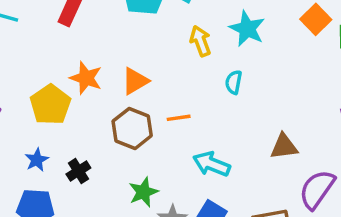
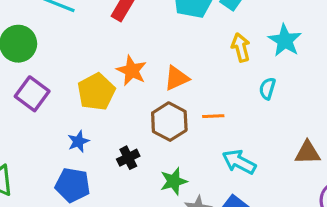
black cross: (78, 171) -> (128, 158), moved

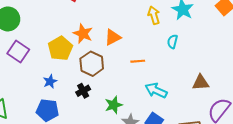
brown hexagon: (169, 122) -> (92, 64), moved

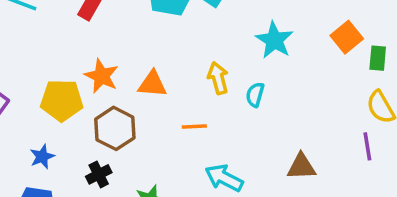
yellow arrow: (154, 15) -> (218, 78), moved
orange triangle: (113, 37) -> (152, 84), turned 30
yellow pentagon: (60, 48) -> (62, 100), turned 30

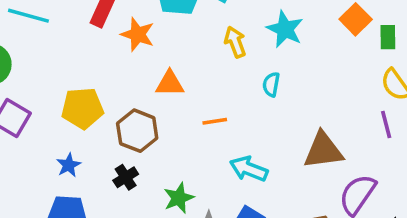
orange star: (102, 76) -> (138, 34), moved
yellow arrow: (218, 78) -> (235, 42), moved
brown triangle: (301, 167) -> (323, 151), size x1.4

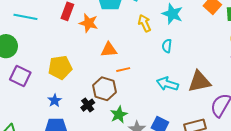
orange line: (215, 121) -> (123, 70), moved
brown hexagon: (137, 131) -> (104, 89), moved
cyan arrow: (249, 169) -> (167, 84), moved

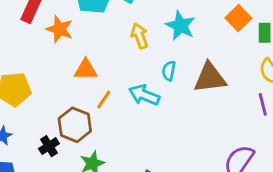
orange line: (123, 70) -> (104, 99), turned -48
brown triangle: (199, 81) -> (210, 78), moved
cyan arrow: (167, 84) -> (144, 95), moved

